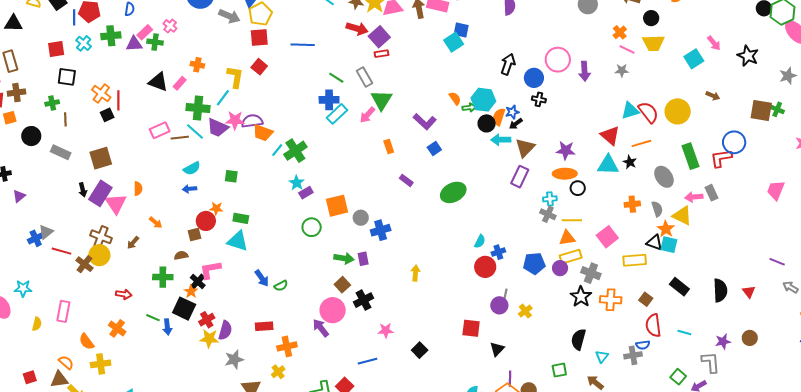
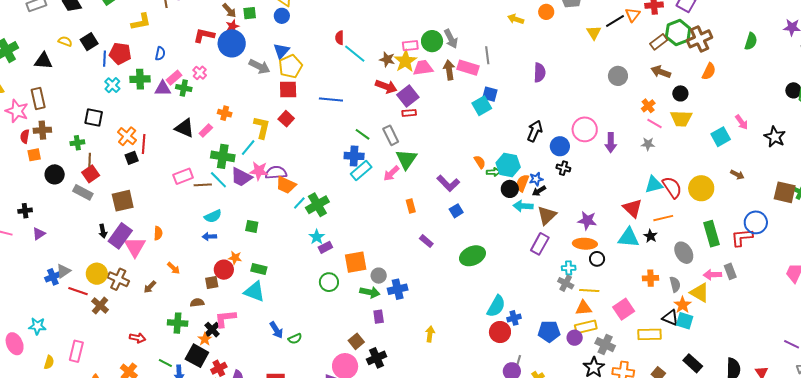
red square: (56, 49) -> (91, 174), moved, turned -30
cyan semicircle: (480, 241) -> (496, 306), size x1.6
yellow circle: (99, 255) -> (97, 274), moved
green arrow: (344, 258) -> (370, 292), moved

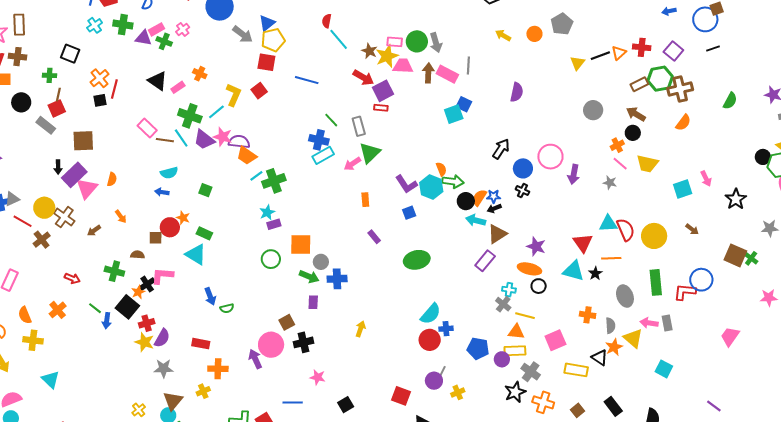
black circle: (680, 93) -> (633, 133), moved
cyan hexagon: (508, 165) -> (431, 187), moved
green arrow: (494, 172) -> (453, 182), size x1.5
pink rectangle: (183, 176) -> (147, 128), turned 54
cyan square: (685, 321) -> (664, 369), moved

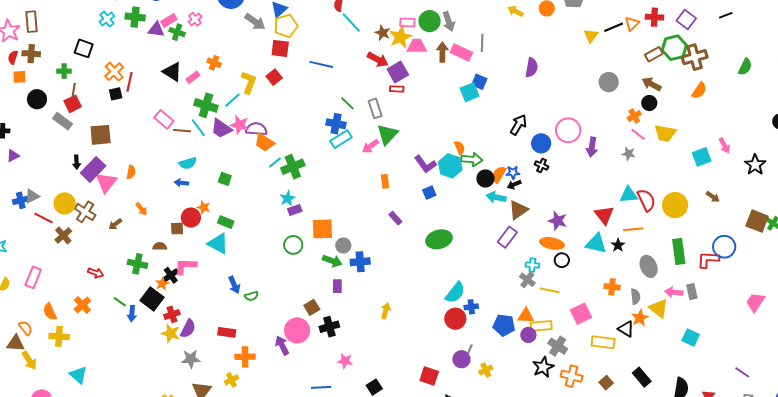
orange triangle: (516, 332) -> (526, 316), moved

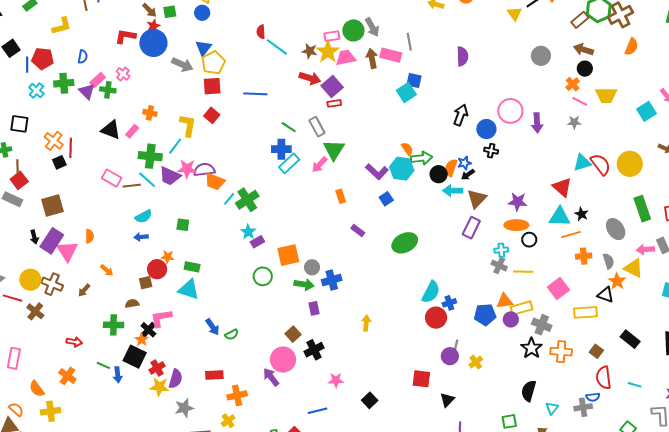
purple triangle: (156, 30) -> (87, 91), turned 48
orange line: (633, 229) -> (571, 235), moved

